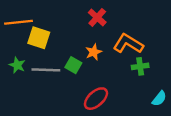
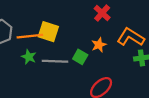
orange line: (18, 22) -> (30, 36), moved

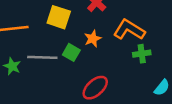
yellow square: (48, 32) -> (59, 17), moved
green star: (29, 57) -> (12, 66), moved

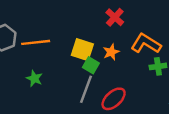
yellow square: (59, 17) -> (82, 50), moved
gray line: (42, 57) -> (86, 89), moved, turned -72

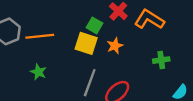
orange L-shape: (146, 44) -> (149, 20), moved
green square: (91, 65) -> (94, 25), moved

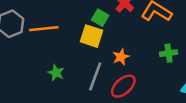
orange star: (115, 46) -> (121, 57), moved
green star: (38, 72) -> (56, 73), moved

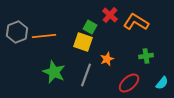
green star: (56, 73) -> (54, 72), size x1.6
red ellipse: (123, 86) -> (129, 83), moved

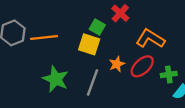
orange L-shape: (136, 22) -> (150, 39), moved
green cross: (146, 56) -> (169, 74), moved
red ellipse: (129, 83) -> (142, 66), moved

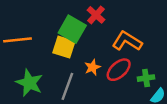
green square: (97, 27) -> (72, 29), size x1.6

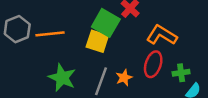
orange star: (92, 67) -> (124, 78), moved
red ellipse: (119, 70) -> (153, 64), turned -30

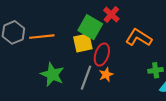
yellow square: (97, 41) -> (83, 43), turned -30
red ellipse: (153, 64) -> (102, 55), moved

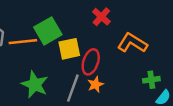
green square: (90, 27) -> (48, 31), moved, turned 30

